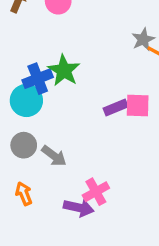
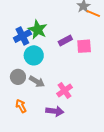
cyan circle: (26, 100) -> (34, 55), moved
purple rectangle: (116, 108) -> (65, 41), moved
pink cross: (96, 192) -> (65, 91), moved

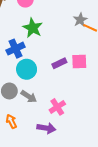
green star: (38, 30) -> (33, 28), moved
purple rectangle: (65, 41) -> (59, 63), moved

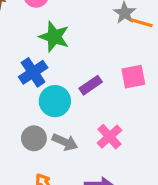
purple rectangle: (59, 63) -> (91, 85), moved
pink cross: (57, 107) -> (109, 137), moved

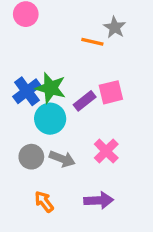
orange line: (142, 23) -> (92, 42), moved
green star: (54, 37) -> (51, 88), moved
pink square: (133, 77) -> (111, 92), moved

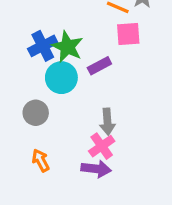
pink square: (111, 92) -> (128, 34), moved
pink cross: (106, 151) -> (102, 146), moved
gray arrow: (62, 159) -> (107, 122), moved, turned 55

